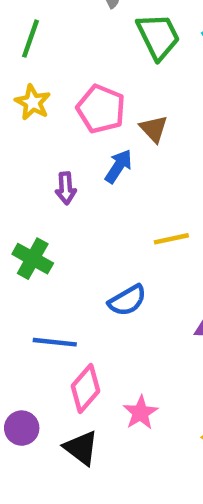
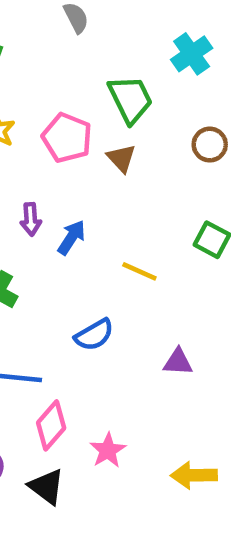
green trapezoid: (158, 36) -> (130, 99), moved
blue arrow: (119, 166) -> (72, 237), moved
yellow line: (171, 239) -> (139, 271), turned 36

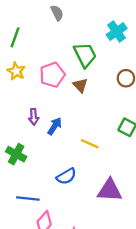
pink pentagon: (67, 138) -> (52, 75), turned 30
purple triangle: (178, 362) -> (110, 190), size x1.6

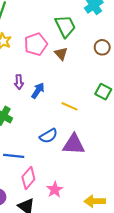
purple triangle: (110, 190) -> (74, 144), moved

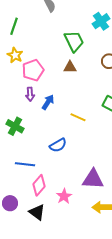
pink pentagon: (36, 44) -> (33, 70), moved
brown triangle: (61, 54) -> (70, 67), turned -48
purple triangle: (74, 144) -> (93, 179), moved

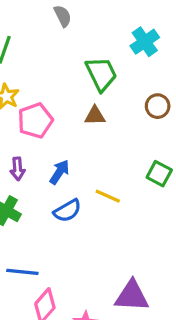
purple arrow: (30, 94) -> (18, 169), moved
blue semicircle: (58, 145) -> (67, 211), moved

